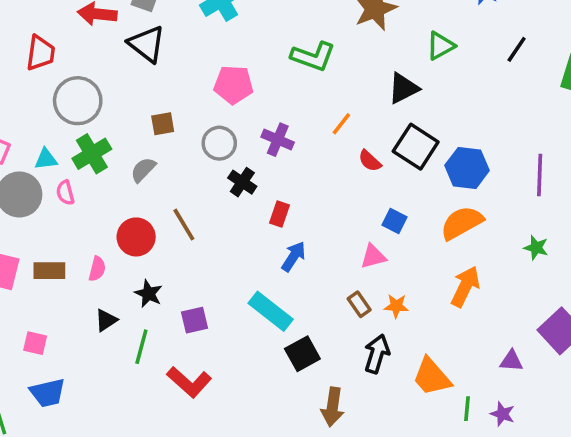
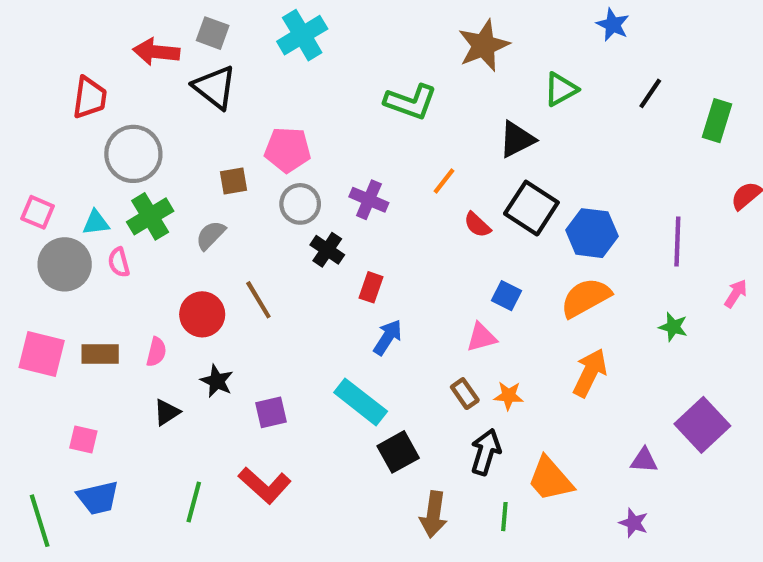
pink pentagon: (233, 85) -> (288, 150), moved
green line: (141, 347) -> (194, 502), moved
green line: (467, 409) -> (504, 517), moved

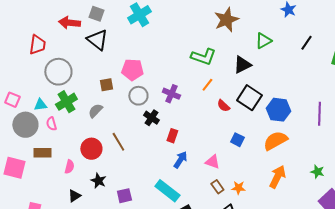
green L-shape: (411, 102) -> (203, 57), moved
green star: (673, 327) -> (317, 172), moved
pink triangle: (481, 337) -> (212, 162), moved, turned 35
brown rectangle: (100, 354) -> (42, 153), moved

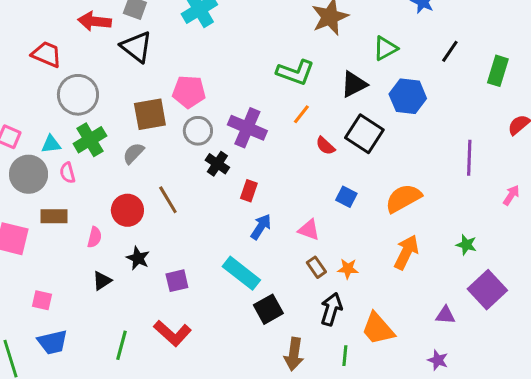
red trapezoid: (37, 45) -> (46, 54), turned -75
brown square: (106, 85) -> (150, 114), size x1.6
purple cross: (171, 94) -> (247, 128), size x1.4
blue hexagon: (278, 110) -> (408, 96), moved

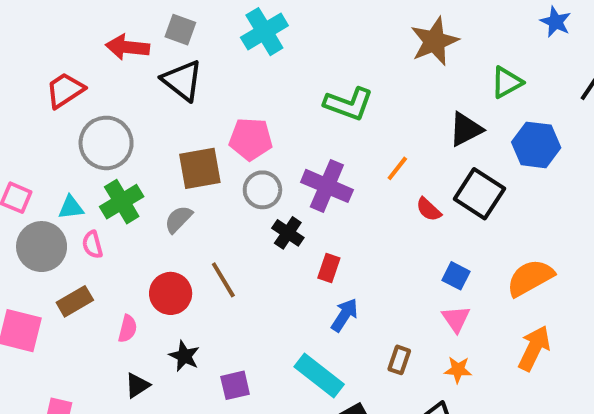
red trapezoid: (46, 54) -> (65, 90), turned -56
green L-shape: (295, 72) -> (348, 104), moved
brown rectangle: (54, 216) -> (75, 301), turned -30
pink triangle: (309, 230) -> (456, 319), moved, turned 35
brown rectangle: (316, 267) -> (399, 360), moved, turned 54

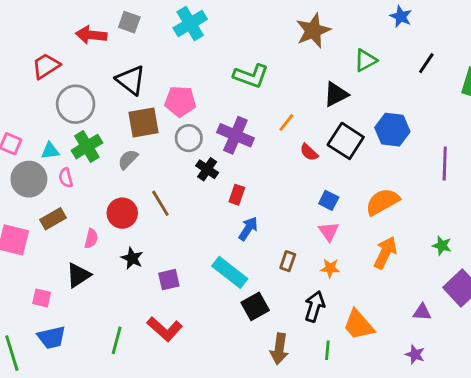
black triangle: (182, 80) -> (131, 80), moved
blue hexagon: (536, 145) -> (392, 130), moved
black triangle: (137, 385) -> (78, 275), moved, size x1.4

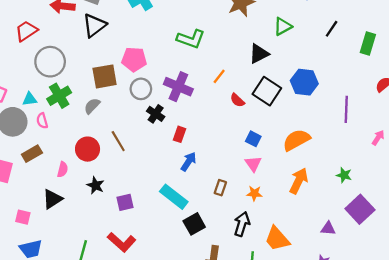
black triangle: (131, 80) -> (94, 25), moved, turned 45

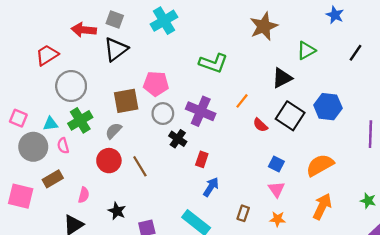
red circle: (88, 149) -> (109, 161), moved

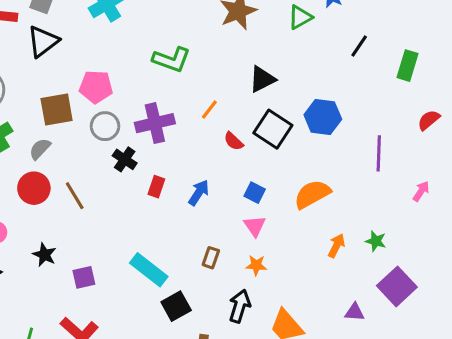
green triangle: (306, 50) -> (300, 17), moved
purple cross: (201, 111) -> (155, 123), turned -36
blue arrow: (211, 187) -> (199, 193), moved
orange arrow: (322, 206) -> (336, 246), moved, size x0.7

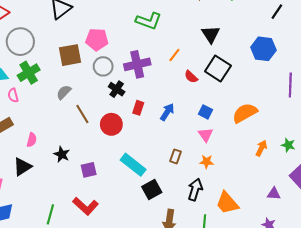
black triangle: (262, 79) -> (211, 34), turned -36
blue hexagon: (323, 117) -> (263, 49), moved
gray semicircle: (40, 149) -> (64, 92), moved
red circle: (34, 188) -> (111, 124), moved

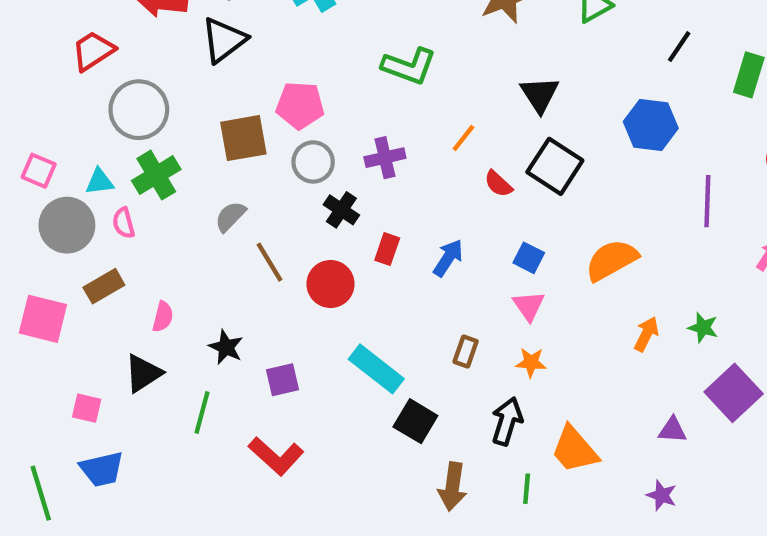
purple cross: (137, 64) -> (385, 158), size x0.7
black square: (152, 190) -> (415, 421), turned -30
green line: (50, 214) -> (202, 412), moved

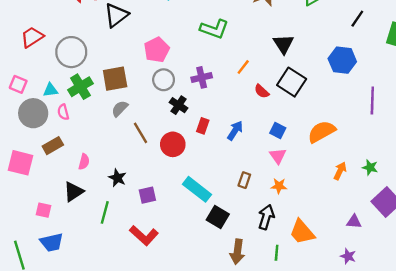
red trapezoid: (93, 51) -> (32, 37), moved
pink pentagon: (300, 105) -> (157, 50), turned -30
brown square: (243, 138) -> (115, 79), moved

